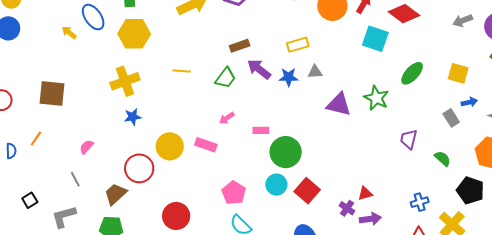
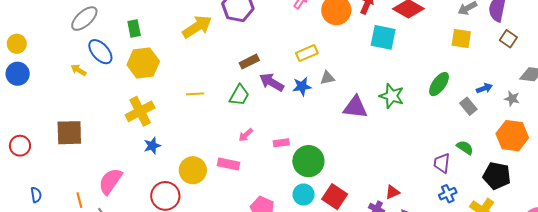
green ellipse: (412, 73) -> (439, 84), moved
yellow square: (458, 73) -> (461, 39), moved
orange line: (36, 139) -> (79, 200), moved, turned -42
purple trapezoid: (409, 139) -> (442, 163), moved
pink semicircle: (87, 147) -> (110, 181), size x1.8

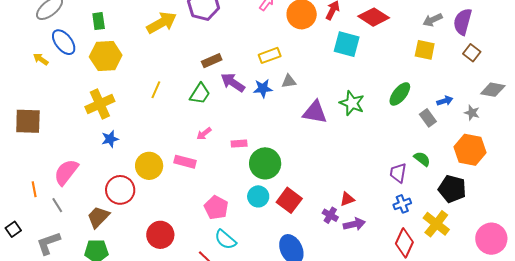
yellow line: (195, 94) -> (156, 90), turned -66

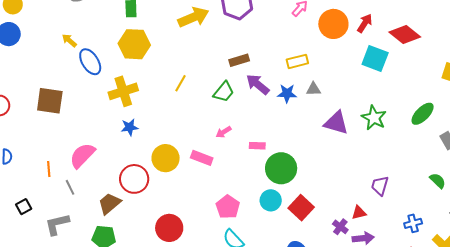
blue ellipse: (64, 42) -> (90, 62), moved
purple trapezoid: (398, 173) -> (380, 186), moved

